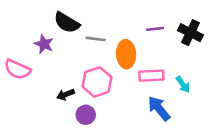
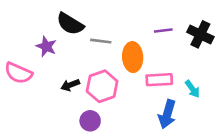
black arrow: (65, 95) -> (70, 85), moved
blue arrow: (159, 108) -> (167, 114), turned -124

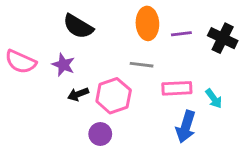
gray line: (101, 41) -> (142, 65), moved
purple star: (46, 46) -> (63, 65), moved
orange ellipse: (133, 57) -> (147, 23), moved
pink semicircle: (18, 73) -> (21, 62), moved

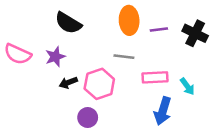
purple star: (63, 65) -> (55, 57), turned 30

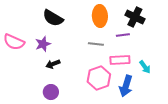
purple line: (159, 29) -> (123, 35), moved
black cross: (195, 33) -> (135, 17), moved
pink hexagon: (99, 84) -> (99, 78), moved
purple circle: (88, 118) -> (51, 92), moved

